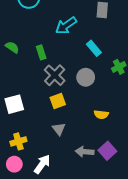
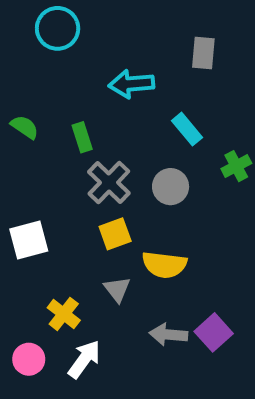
cyan arrow: (66, 26) -> (131, 84), turned 30
yellow semicircle: (101, 115) -> (164, 265), moved, size x1.5
yellow cross: (18, 141) -> (64, 314), moved, turned -35

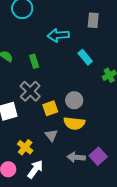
gray cross: (109, 182) -> (30, 91), moved
gray circle: (171, 187) -> (74, 100), moved

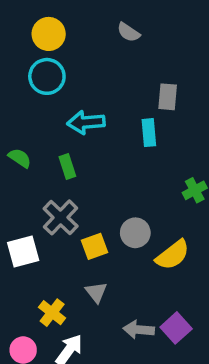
cyan arrow: (58, 35) -> (86, 122), moved
cyan rectangle: (85, 57) -> (149, 133), moved, turned 35
yellow semicircle: (74, 123) -> (173, 255), moved, turned -45

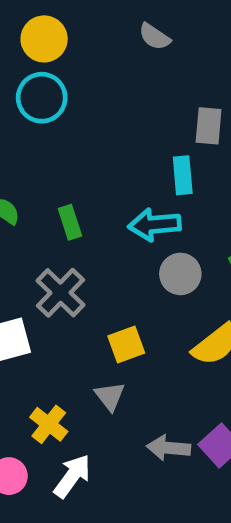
cyan arrow: (86, 122) -> (155, 225), moved
gray circle: (135, 233) -> (180, 274), moved
yellow square: (95, 246) -> (126, 344), moved

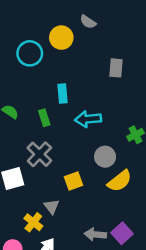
yellow circle: (44, 39) -> (61, 38), moved
cyan rectangle: (183, 175) -> (63, 93), moved
gray circle: (180, 274) -> (105, 157), moved
gray triangle: (110, 396) -> (52, 206), moved

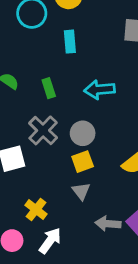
cyan rectangle: (63, 93) -> (70, 42), moved
gray circle: (105, 157) -> (83, 133), moved
gray triangle: (52, 206) -> (81, 191), moved

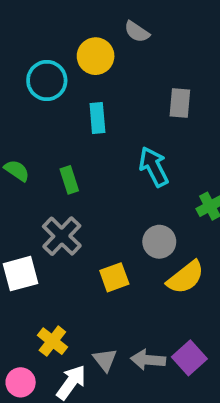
cyan arrow: (100, 90) -> (154, 167), moved, turned 68
gray circle: (83, 133) -> (159, 242), moved
gray triangle: (81, 191) -> (105, 360), moved

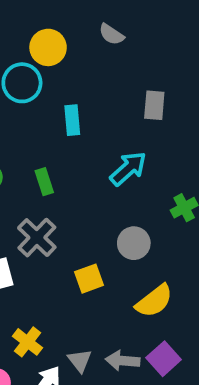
yellow circle: (96, 56) -> (48, 47), moved
cyan arrow: (154, 167) -> (128, 169), turned 75
yellow semicircle: (186, 277) -> (154, 301), moved

